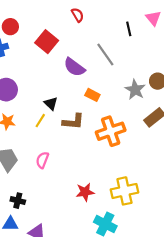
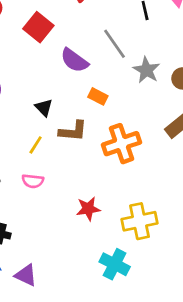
gray star: (135, 90) -> (146, 70), moved
yellow line: (40, 121) -> (36, 145), moved
pink semicircle: (42, 160) -> (33, 181), turned -105
red star: (85, 192) -> (88, 209), moved

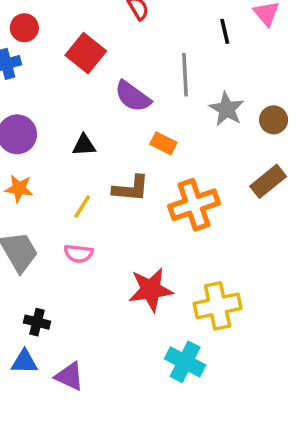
gray line: (115, 44) -> (185, 75), turned 32
black triangle: (44, 108) -> (84, 145), moved, turned -48
red star: (88, 209) -> (151, 290), size x1.4

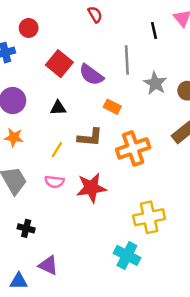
red circle: (24, 28) -> (29, 28), moved
red square: (86, 53) -> (59, 64), moved
red star: (151, 290) -> (91, 188), moved
blue triangle: (24, 362) -> (19, 281), moved

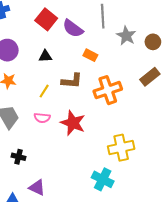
red star: (91, 188) -> (73, 123), turned 30

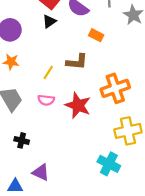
black triangle: (45, 56) -> (49, 21), moved, turned -32
orange cross: (108, 90) -> (115, 88), moved

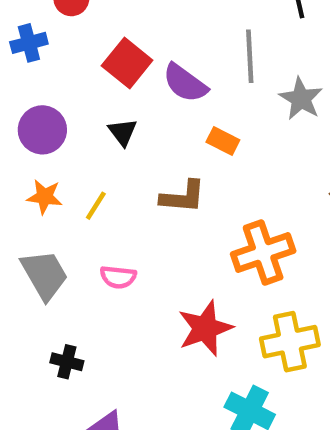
black triangle: (49, 21) -> (123, 132), moved, turned -32
yellow line: (48, 72) -> (96, 206), moved
red star: (78, 105) -> (205, 328), moved, turned 30

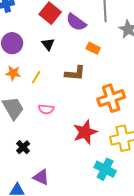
black cross: (67, 362) -> (23, 147), turned 32

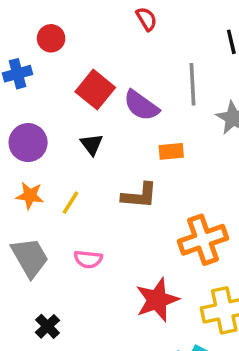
orange rectangle: (93, 48) -> (171, 151), turned -32

